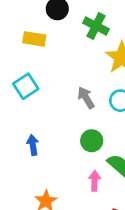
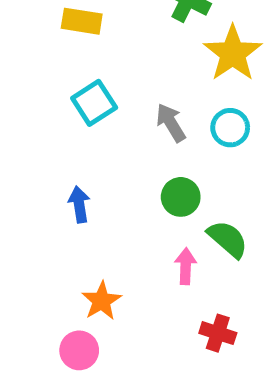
cyan square: (26, 86) -> (94, 103), moved

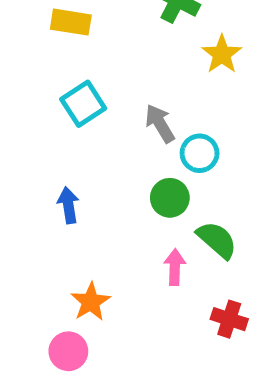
yellow star: (233, 53) -> (222, 54), size x0.7
cyan circle: (230, 128) -> (200, 153), moved
red cross: (218, 333) -> (229, 319), moved

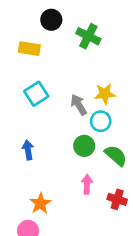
yellow star: (222, 54) -> (105, 94), moved, turned 30
green semicircle: (217, 240) -> (116, 155), moved
red cross: (229, 319) -> (117, 199), moved

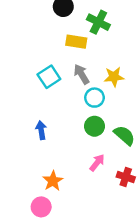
yellow rectangle: (29, 49) -> (76, 42), moved
gray arrow: (79, 105) -> (81, 74), moved
cyan circle: (101, 121) -> (94, 98), moved
pink arrow: (87, 184) -> (97, 163), turned 36

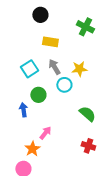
green cross: (98, 22) -> (85, 27), moved
green circle: (94, 126) -> (38, 95), moved
pink arrow: (97, 163) -> (45, 133), moved

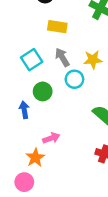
pink arrow: (45, 133) -> (51, 138), turned 32

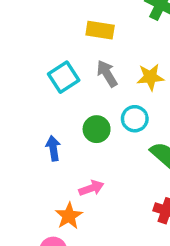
cyan circle: (74, 79) -> (135, 119), moved
green circle: (43, 91) -> (97, 129), moved

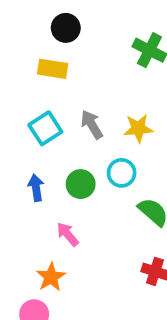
yellow rectangle: (100, 30) -> (53, 69), moved
blue arrow: (53, 148) -> (36, 188), moved
pink arrow: (91, 188) -> (68, 234), moved, turned -110

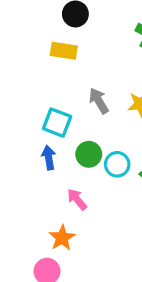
cyan square: (45, 128) -> (57, 123), moved, turned -36
cyan circle: (122, 173) -> (117, 164), moved

